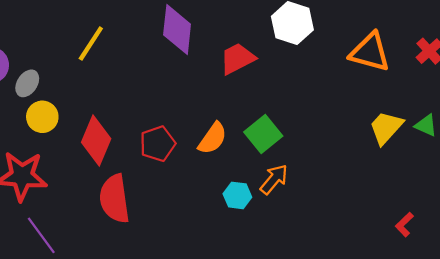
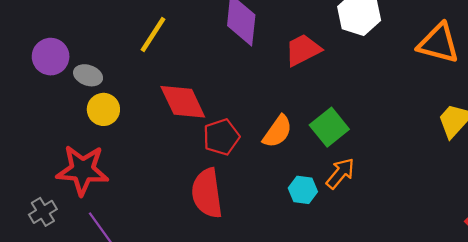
gray ellipse: (27, 83) -> (88, 75), turned 76
red diamond: (96, 140) -> (183, 102), moved, turned -48
red semicircle: (115, 199) -> (207, 193), moved

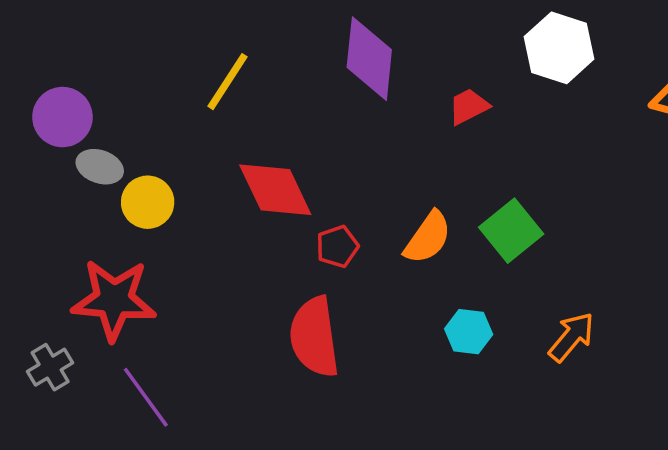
red trapezoid: (303, 50) -> (469, 106), size x0.7
gray ellipse: (88, 75) -> (100, 167), moved
red pentagon: (221, 137) -> (337, 247), size x0.7
orange arrow: (340, 173) -> (571, 337), moved

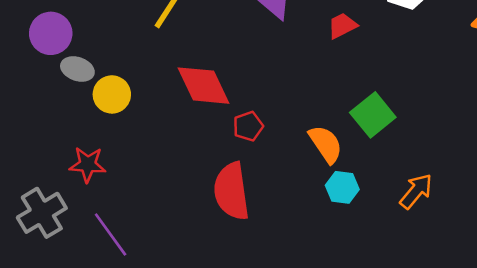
orange semicircle: (428, 238) -> (326, 144), moved, turned -69
red star: (114, 300) -> (88, 164), size x0.6
gray cross: (50, 367) -> (42, 213), size x1.5

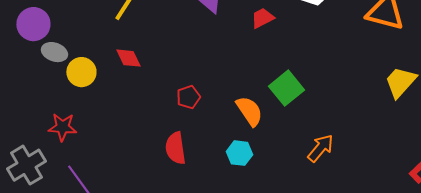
red diamond: (203, 86) -> (128, 58), moved, size x0.6
cyan hexagon: (342, 187) -> (239, 153), moved
red semicircle: (231, 191) -> (175, 148), size x0.7

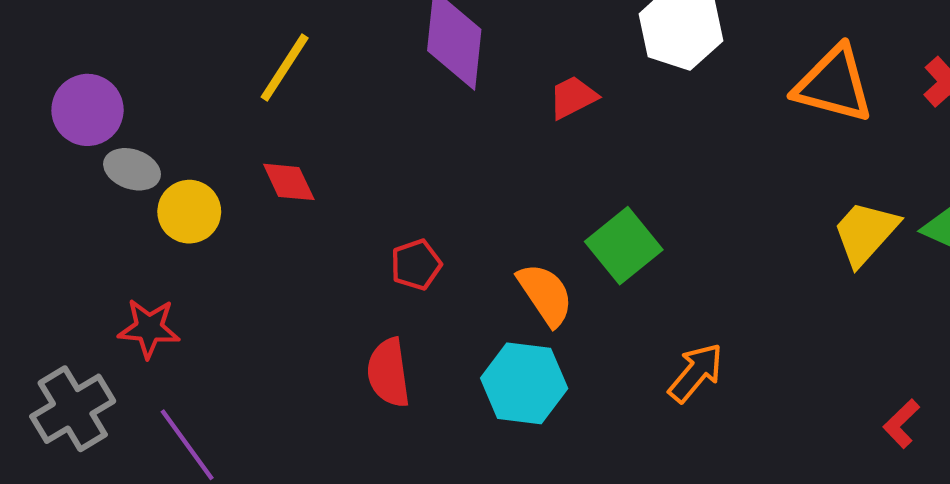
cyan hexagon: (239, 153) -> (524, 383), size x1.5

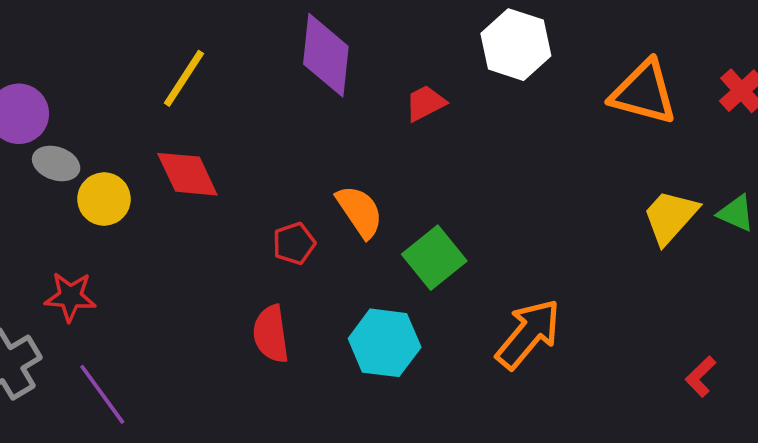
red diamond: (289, 182) -> (187, 174), size x1.4
green square: (624, 246) -> (434, 258), moved
orange semicircle: (545, 294) -> (360, 211), moved
orange arrow: (696, 373) -> (528, 334), size x1.4

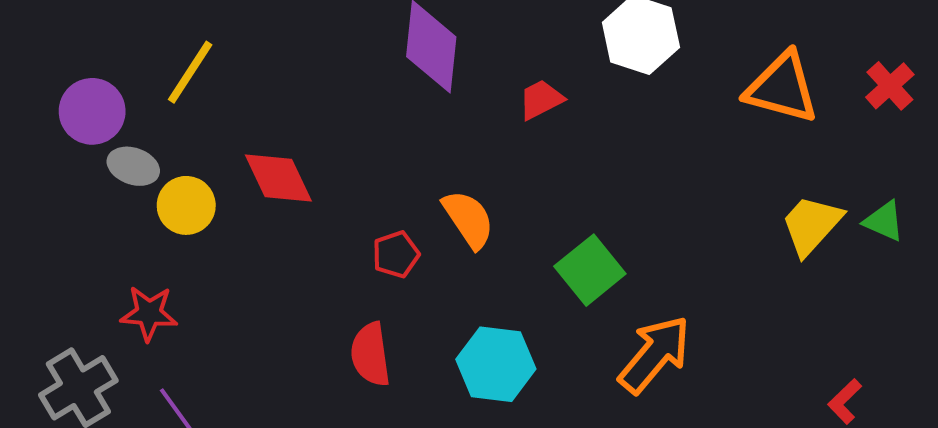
yellow line: (184, 78) -> (190, 72), moved
green square: (434, 258) -> (590, 270), moved

